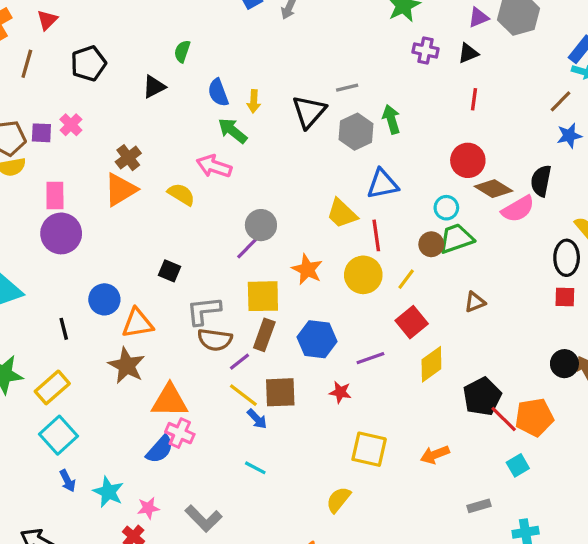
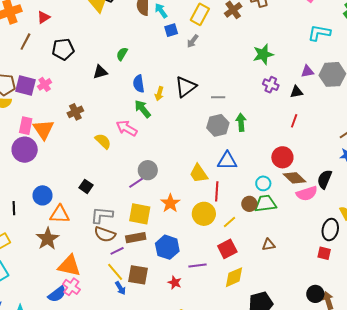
black triangle: (309, 112) -> (186, 87), moved
purple square: (41, 133) -> (25, 86), size x1.5
orange triangle: (120, 190) -> (43, 129), moved, turned -45
brown rectangle: (264, 335) -> (136, 238), turned 48

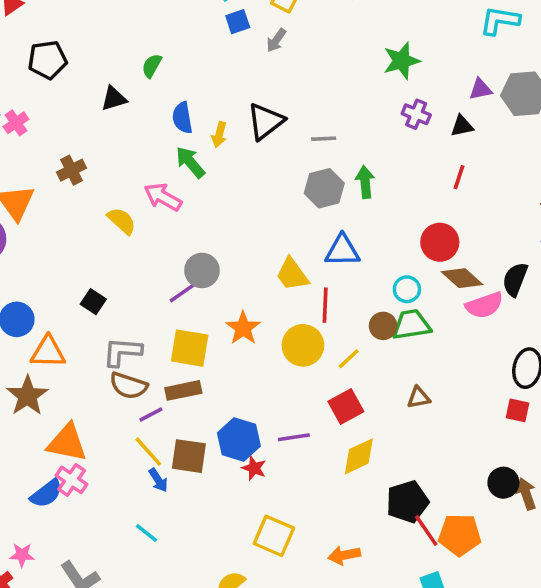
blue hexagon: (167, 247) -> (239, 439), moved

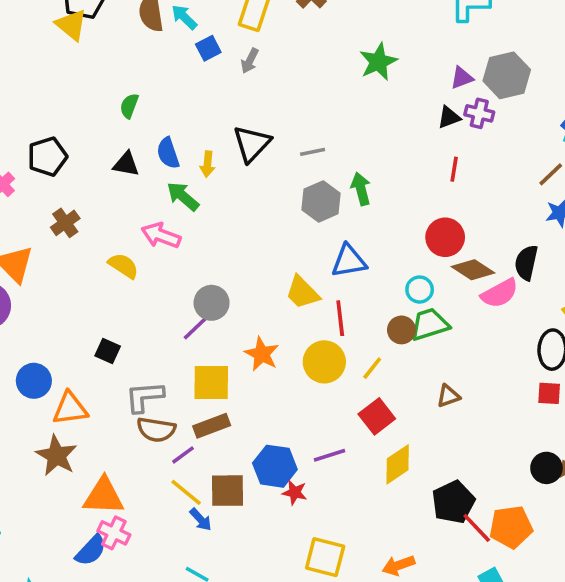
black pentagon: (47, 60) -> (47, 157), moved
black triangle: (114, 99) -> (126, 164), moved, turned 36
purple cross: (416, 114) -> (479, 113), moved

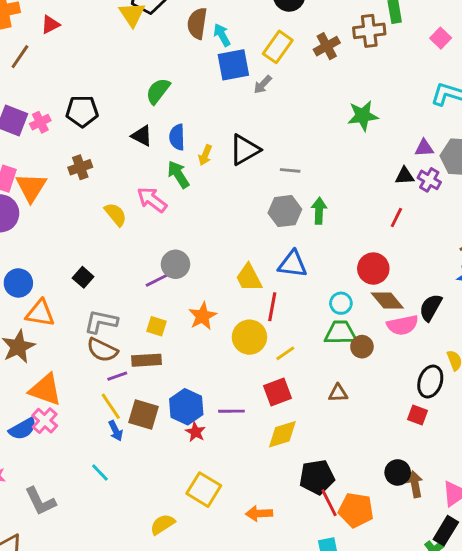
blue square: (208, 48) -> (233, 65), size x1.6
green semicircle: (129, 106) -> (158, 91), size x1.4
brown circle: (401, 330) -> (362, 347), moved
yellow square: (211, 382) -> (156, 326), size x0.6

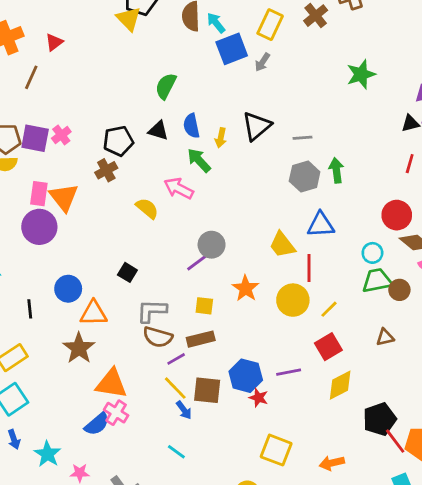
black pentagon: (82, 111) -> (118, 141), moved

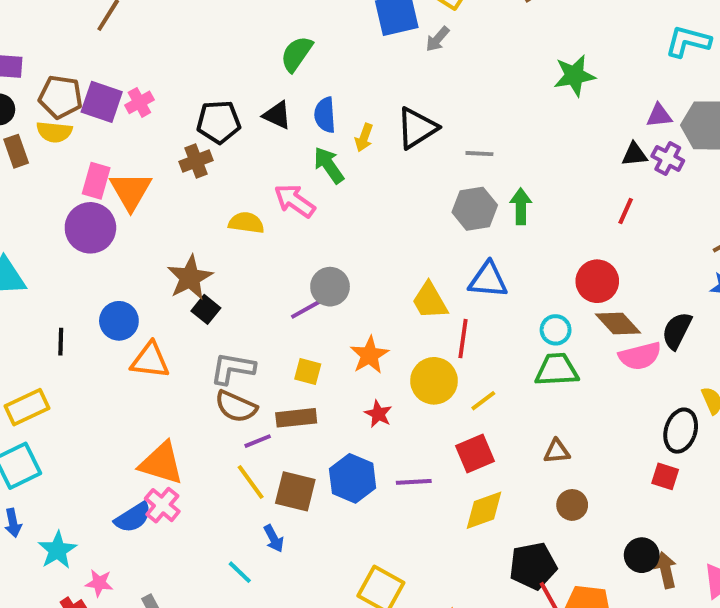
yellow semicircle: (147, 208) -> (246, 223), turned -40
brown circle: (399, 290) -> (572, 505), moved
brown star: (79, 348) -> (190, 278), moved
red star: (259, 398) -> (378, 414), moved
blue arrow: (184, 410) -> (274, 538), moved

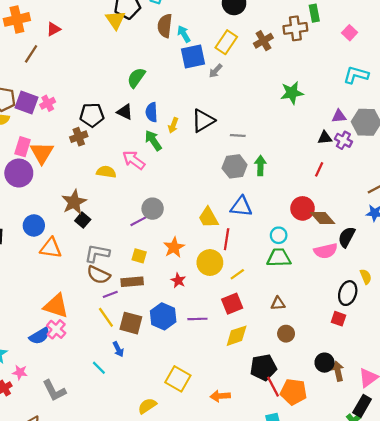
brown diamond: (618, 324) -> (322, 218), moved

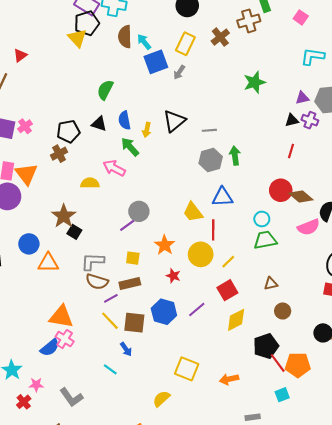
purple line: (197, 319) -> (197, 309), turned -30

